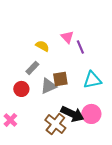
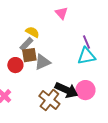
yellow semicircle: (42, 46) -> (32, 32), moved
purple line: (80, 47) -> (86, 42), moved
brown square: (60, 79) -> (29, 55), moved

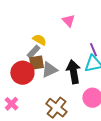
red circle: (15, 65) -> (22, 73), size x1.5
black arrow: (66, 90) -> (73, 72), moved, turned -125

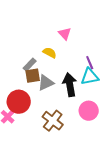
yellow semicircle: (39, 40) -> (50, 53), moved
red circle: (22, 73) -> (19, 102), moved

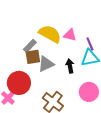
pink triangle: (65, 34) -> (70, 35), moved, turned -32
yellow semicircle: (50, 53) -> (50, 34), size x1.6
black arrow: (70, 85) -> (70, 66), size x0.6

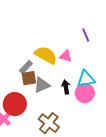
purple line: (90, 44) -> (86, 35), moved
pink circle: (89, 92) -> (85, 93), moved

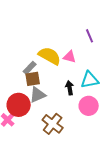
gray triangle: (42, 85) -> (38, 95), moved
pink circle: (85, 93) -> (89, 106), moved

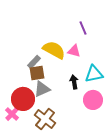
purple line: (90, 36) -> (83, 28), moved
brown cross: (53, 124) -> (45, 119), moved

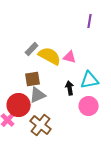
purple line: (83, 28) -> (90, 21), moved, turned 32
gray rectangle: (34, 62) -> (32, 49), moved

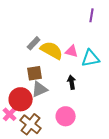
cyan triangle: (90, 80) -> (91, 58), moved
pink circle: (89, 106) -> (66, 116), moved
brown cross: (41, 125) -> (31, 124), moved

